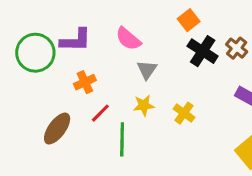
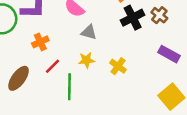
black cross: (203, 51) -> (133, 18), turned 30
gray triangle: (147, 70) -> (89, 32), turned -49

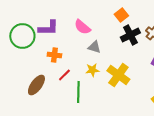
orange cross: (40, 42) -> (54, 55), turned 32
yellow cross: (118, 66) -> (118, 75), size x1.6

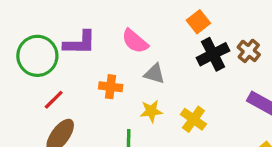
orange cross: (54, 55) -> (111, 87), moved
red line: (64, 75) -> (54, 100), moved
yellow cross: (118, 75) -> (193, 119), size x0.7

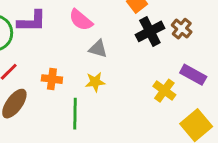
orange cross: (111, 87) -> (52, 79), moved
yellow cross: (193, 119) -> (164, 91), moved

